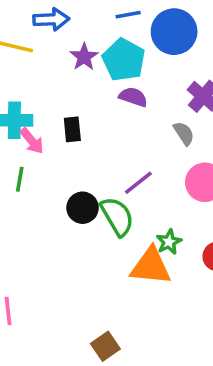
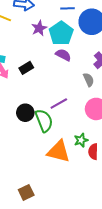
black rectangle: (72, 129) -> (26, 68), turned 56
green star: (169, 242) -> (81, 140), moved

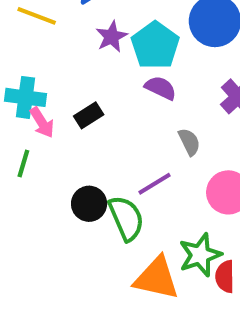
gray semicircle: (89, 80) -> (189, 142), moved
green star: (81, 140) -> (200, 255), size x1.5

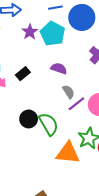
purple semicircle: (161, 88) -> (59, 69), moved
gray semicircle: (189, 142) -> (68, 92), moved
purple line: (155, 184) -> (76, 104), moved

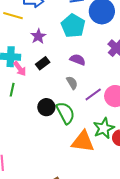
purple star: (30, 32) -> (38, 36), moved
gray semicircle: (68, 92) -> (72, 83), moved

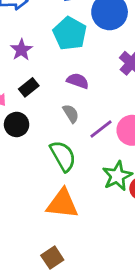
black circle: (46, 107) -> (17, 124), moved
orange triangle: (83, 142) -> (62, 204), moved

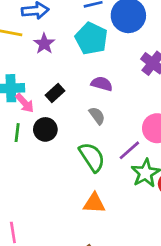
purple star: (21, 50) -> (44, 44), moved
purple line: (101, 129) -> (129, 150), moved
orange triangle: (62, 204) -> (94, 203), size x0.7

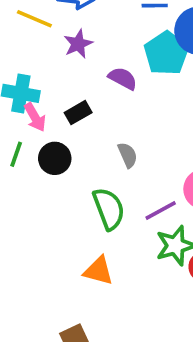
cyan pentagon: (91, 39) -> (166, 53), moved
purple semicircle: (102, 84) -> (123, 78), moved

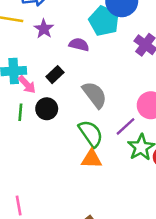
gray semicircle: (128, 155) -> (95, 95), size x1.6
orange triangle: (98, 271) -> (92, 159), moved

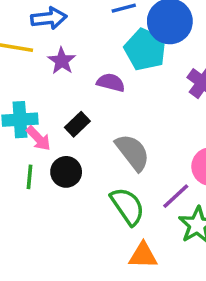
orange triangle: (92, 159) -> (143, 255), moved

